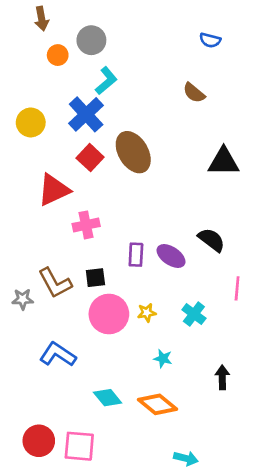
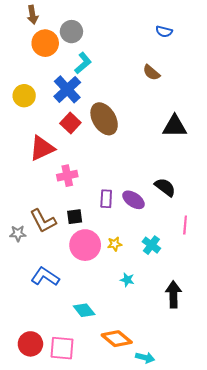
orange circle: (58, 55) -> (45, 43), size x1.6
black arrow: (222, 377) -> (173, 294), size x1.4
orange diamond: (158, 404) -> (117, 339), moved

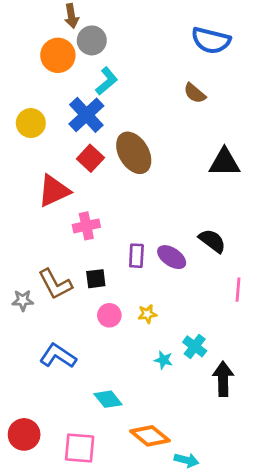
brown arrow: (33, 15) -> (71, 16), moved
blue semicircle: (164, 32) -> (211, 40), size x1.8
pink circle: (85, 245) -> (109, 315), size x0.6
cyan cross: (151, 245) -> (195, 346), moved
red circle: (30, 344) -> (24, 434), moved

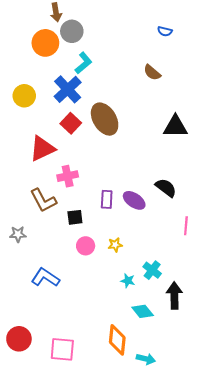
blue semicircle: (211, 40) -> (165, 31), size x0.5
brown L-shape: (55, 284) -> (43, 200), moved
cyan diamond: (108, 399) -> (143, 311), moved
orange diamond: (150, 436) -> (117, 340), turned 56

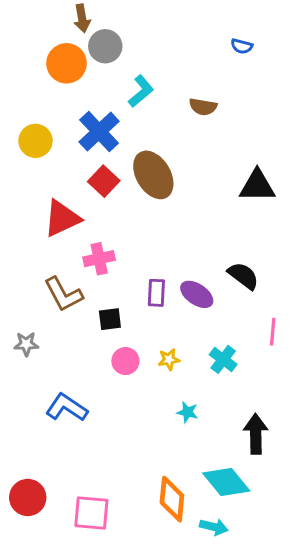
cyan L-shape: (83, 63) -> (141, 91), moved
brown semicircle: (152, 73) -> (203, 107), moved, turned -30
cyan cross: (152, 270) -> (223, 359), moved
cyan diamond: (143, 311) -> (226, 482), moved, size x1.4

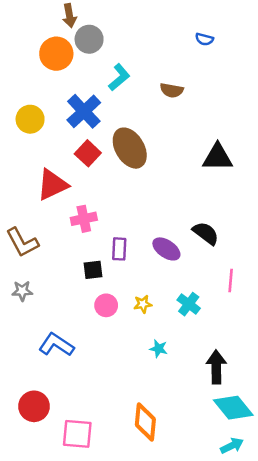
purple rectangle: (156, 293) -> (119, 249), moved
brown L-shape: (63, 294) -> (22, 242), moved
cyan diamond: (226, 482) -> (233, 408), moved
red circle: (28, 497) -> (34, 406), moved
cyan arrow: (214, 527) -> (232, 446), moved, turned -40

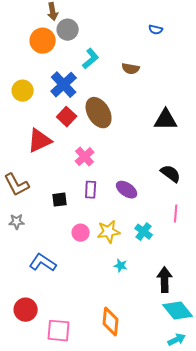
pink cross: (84, 219) -> (85, 157), moved, turned -30
black semicircle: (206, 233) -> (171, 174), moved
black square: (93, 270) -> (60, 200), moved
yellow star: (143, 304) -> (109, 232), size x1.6

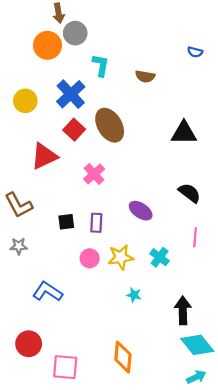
blue semicircle: (156, 30) -> (195, 52), moved
cyan L-shape: (91, 59) -> (101, 65), turned -40
purple rectangle: (91, 190) -> (96, 223), moved

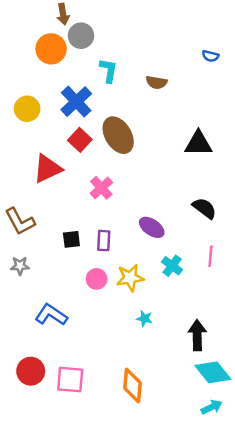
cyan cross: (160, 257) -> (172, 266), moved
pink square: (65, 367) -> (70, 380), moved

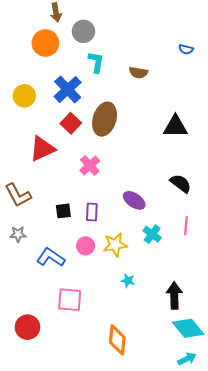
gray circle: (81, 36) -> (83, 31), moved
brown ellipse: (118, 135) -> (105, 119), turned 48
blue L-shape: (51, 315) -> (51, 257), moved
pink square: (70, 380) -> (70, 300), moved

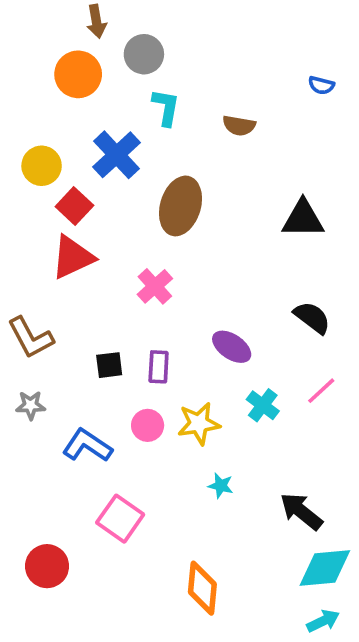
red square: (71, 123) -> (74, 206), moved
pink line: (186, 226) -> (321, 391), turned 42
black arrow: (174, 295) -> (301, 511), turned -50
pink square: (70, 300) -> (120, 519), turned 30
cyan diamond: (188, 328) -> (325, 568), turned -56

